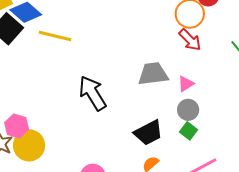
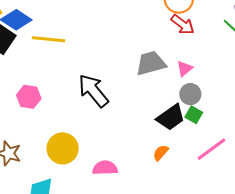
pink hexagon: (17, 126) -> (29, 97), moved
black trapezoid: (148, 133) -> (171, 117), moved
yellow circle: (29, 145) -> (63, 148), moved

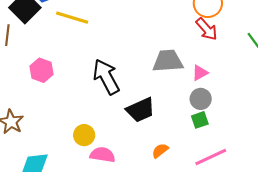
green square: (194, 115) -> (200, 120), turned 30
black trapezoid: (171, 117) -> (140, 110), moved
yellow circle: (63, 148) -> (84, 135), moved, size x0.7

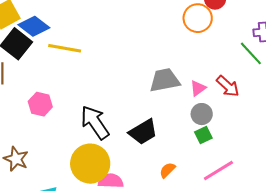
red arrow: (207, 29) -> (228, 86), moved
black arrow: (106, 77) -> (95, 122), moved
yellow circle: (84, 135) -> (90, 164), size x1.8

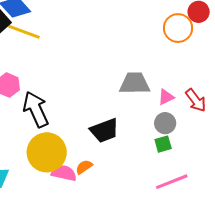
yellow line: (65, 48) -> (24, 32), moved
black arrow: (95, 122) -> (36, 109), moved
orange semicircle: (167, 170) -> (84, 167), moved

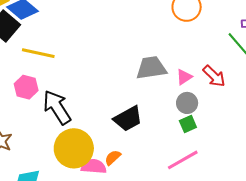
yellow line: (24, 32) -> (38, 53), moved
pink line: (172, 182) -> (183, 160), moved

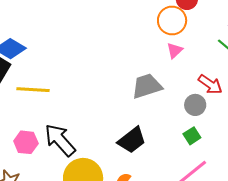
pink triangle: (184, 77) -> (175, 50), moved
pink hexagon: (26, 87) -> (26, 142), moved
gray circle: (187, 103) -> (195, 105), moved

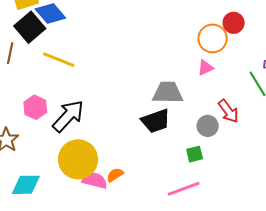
black arrow: (60, 140) -> (68, 116), turned 66
black trapezoid: (132, 140) -> (156, 121), moved

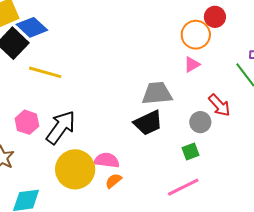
pink semicircle: (95, 180) -> (107, 160), moved

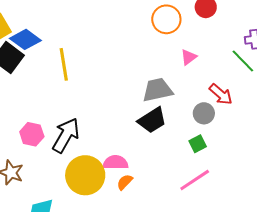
orange circle: (196, 35) -> (166, 19), moved
yellow line: (45, 72) -> (64, 64), moved, turned 72

